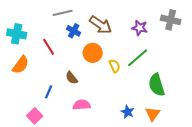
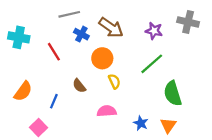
orange semicircle: (21, 65) -> (23, 91), moved
yellow semicircle: (115, 66) -> (114, 81), moved
pink semicircle: (82, 105) -> (107, 111), moved

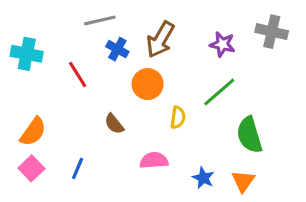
brown arrow: (111, 27) -> (160, 40), turned 85
yellow semicircle: (114, 81) -> (178, 117), moved, turned 32
blue line: (54, 101) -> (78, 168), moved
pink square: (38, 128) -> (31, 168), moved

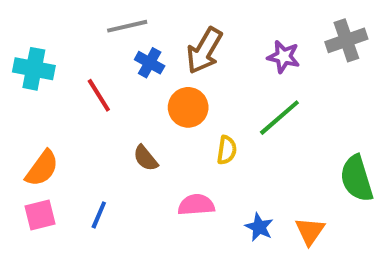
gray cross: (272, 32) -> (346, 40), turned -32
green semicircle: (249, 135) -> (357, 178), moved
pink square: (31, 168) -> (40, 215), turned 30

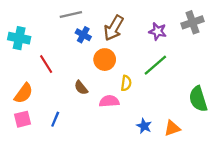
red line: (99, 95) -> (46, 64), moved
pink semicircle: (196, 205) -> (109, 101), moved
orange triangle: (310, 231) -> (172, 128), turned 36

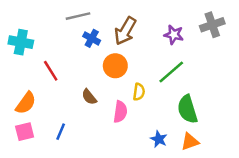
green semicircle: (198, 99) -> (187, 109), moved
pink semicircle: (109, 101) -> (120, 112), turned 102

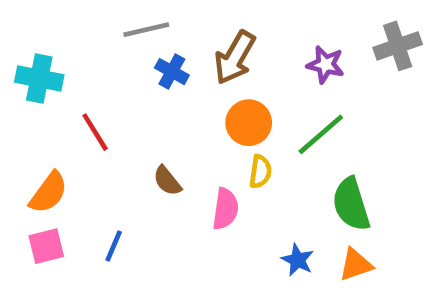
orange circle: (115, 66) -> (249, 123), moved

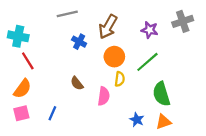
blue cross: (172, 72) -> (79, 42), moved
red line: (95, 132) -> (28, 61), moved

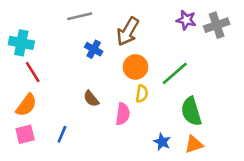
purple star: (150, 30) -> (186, 20), moved

